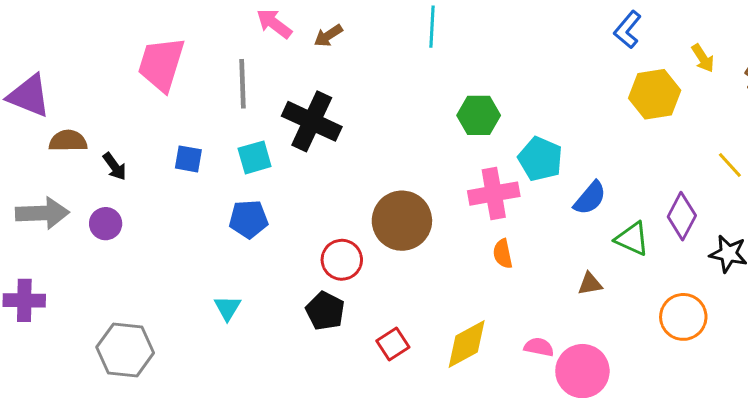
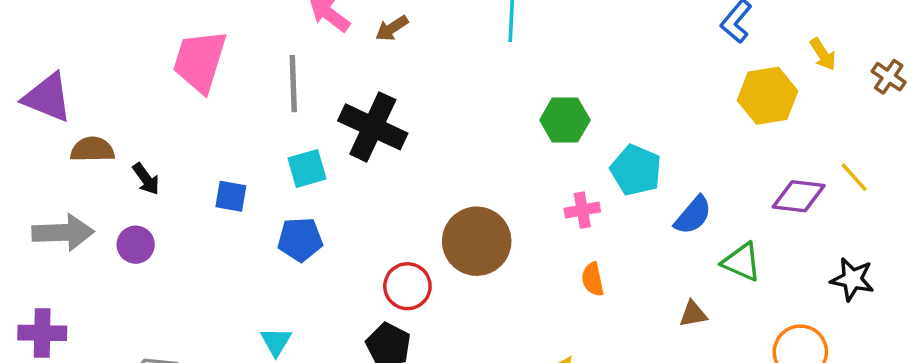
blue square: (188, 159) -> (231, 196), moved
pink cross: (494, 194) -> (582, 210), size x0.6
purple diamond: (682, 216) -> (799, 196), moved, turned 69

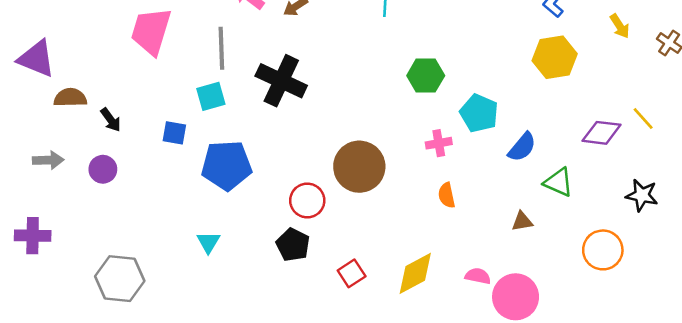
yellow hexagon: (768, 96) -> (555, 57), moved
cyan square: (307, 168) -> (211, 96), moved
gray arrow: (63, 233) -> (48, 160), size x0.7
blue pentagon: (300, 239) -> (227, 165), size x1.5

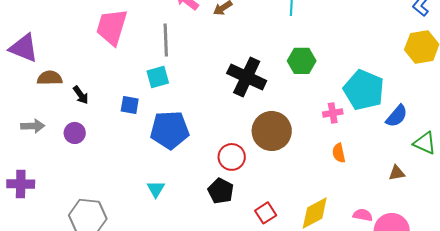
green hexagon: (426, 76) -> (302, 61), moved
black cross: (281, 81) -> (247, 77), moved
cyan pentagon: (479, 113) -> (364, 90), size x1.4

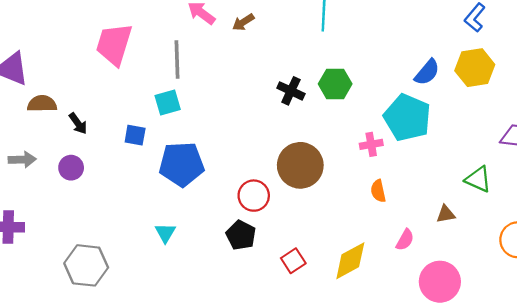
black cross: (247, 77) -> (291, 91), moved, size x0.6
blue semicircle: (397, 116) -> (427, 72), moved
pink semicircle: (363, 215) -> (405, 240), moved, turned 108

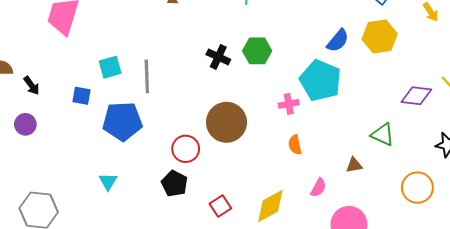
gray line: (177, 59) -> (147, 76), moved

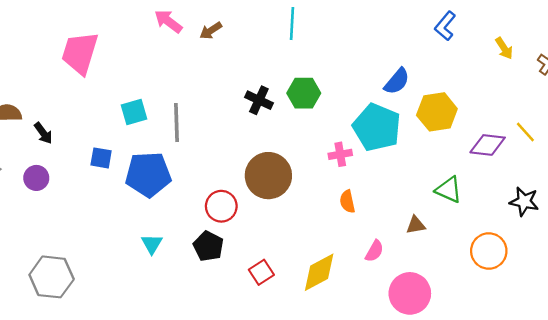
yellow hexagon: (380, 37) -> (437, 112), moved
blue square: (82, 96) -> (101, 158), moved
cyan triangle: (108, 181) -> (152, 244), moved

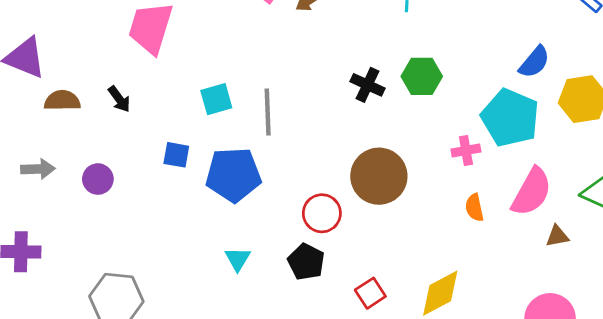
black arrow: (43, 133) -> (119, 99), moved
pink semicircle: (374, 251) -> (532, 192), moved, size x1.8

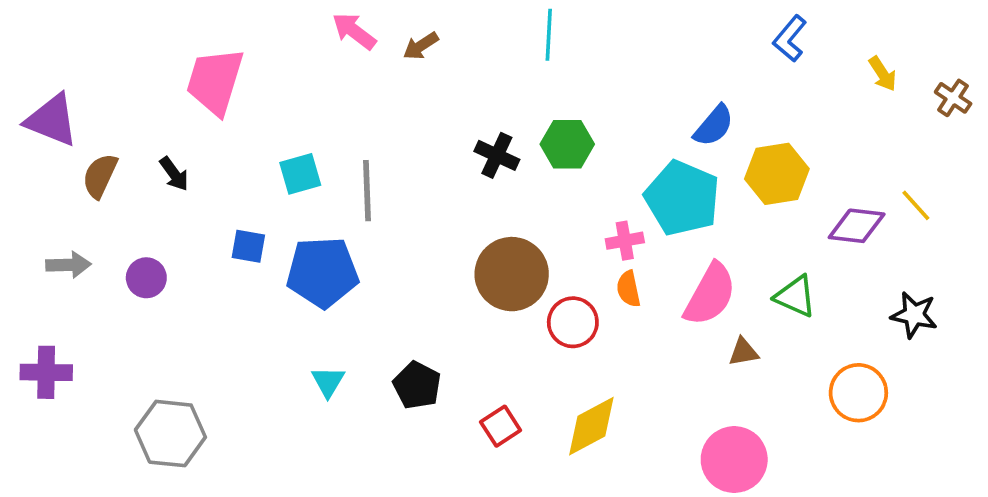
brown semicircle: (62, 101) -> (100, 176), turned -64
orange semicircle: (474, 208) -> (628, 289), moved
red circle: (322, 213) -> (573, 322), moved

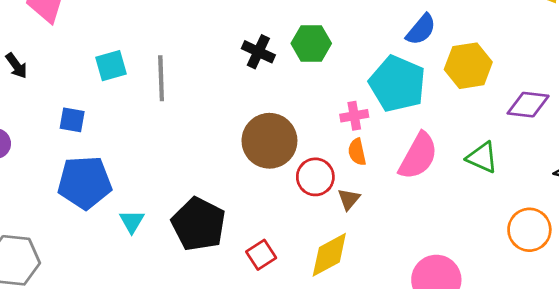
blue pentagon: (322, 272) -> (85, 182), moved
brown triangle: (743, 352) -> (349, 199), moved, turned -40
black pentagon: (417, 385) -> (199, 224), size x1.5

